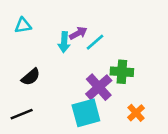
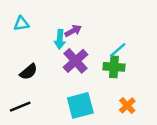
cyan line: (95, 42) -> (118, 50), moved
purple cross: (99, 87) -> (75, 61), moved

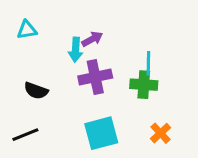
cyan line: (118, 50) -> (148, 63), turned -48
purple cross: (75, 61) -> (95, 77), turned 30
black semicircle: (29, 72) -> (36, 91), turned 60

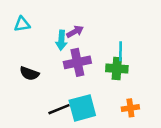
orange cross: (160, 133) -> (130, 108), turned 35
black line: (25, 135) -> (59, 109), moved

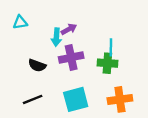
black semicircle: (29, 73) -> (37, 65), moved
orange cross: (130, 108) -> (120, 99), size x1.5
black line: (59, 109) -> (33, 99), moved

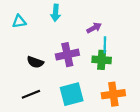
purple arrow: (69, 29) -> (94, 28), moved
cyan arrow: (56, 37) -> (56, 13), moved

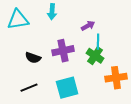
cyan triangle: (19, 21) -> (18, 20), size x1.6
green cross: (102, 60) -> (95, 56), turned 30
orange cross: (113, 94) -> (116, 78), moved

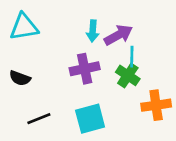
cyan arrow: (52, 12) -> (93, 31), moved
purple arrow: (88, 26) -> (118, 35), size x1.5
black semicircle: (33, 58) -> (20, 78), moved

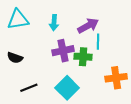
cyan arrow: (93, 31) -> (54, 23), moved
green cross: (128, 75) -> (83, 57), moved, turned -30
cyan square: (90, 119) -> (67, 88), turned -30

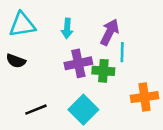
purple arrow: (88, 26) -> (110, 32), turned -35
black semicircle: (15, 58) -> (16, 61), moved

